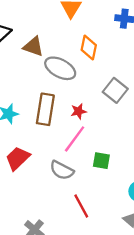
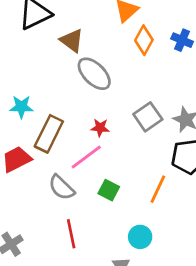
orange diamond: (89, 47) -> (144, 40), moved
brown rectangle: (45, 109) -> (49, 134), moved

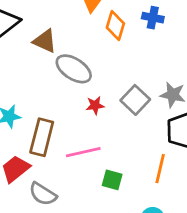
red star: (100, 128) -> (95, 105), moved
pink line: (86, 157) -> (83, 152), turned 36
gray semicircle: (61, 187) -> (43, 194), moved

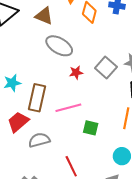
brown triangle: (45, 41) -> (44, 16), moved
gray semicircle: (43, 194) -> (39, 140), turned 135

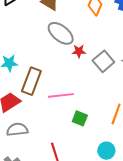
red star: (76, 73) -> (79, 51), moved
gray semicircle: (39, 140) -> (17, 130), moved

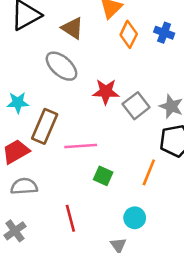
gray ellipse: (61, 33) -> (61, 66), moved
red star: (79, 51) -> (106, 92), size x1.5

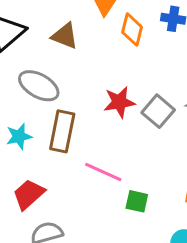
gray ellipse: (61, 66) -> (39, 86), moved
brown rectangle: (45, 126) -> (62, 131), moved
pink line: (81, 146) -> (103, 172), turned 40

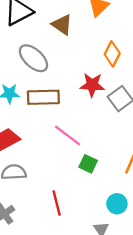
orange diamond: (132, 30) -> (112, 54), moved
brown rectangle: (62, 131) -> (43, 97), turned 64

